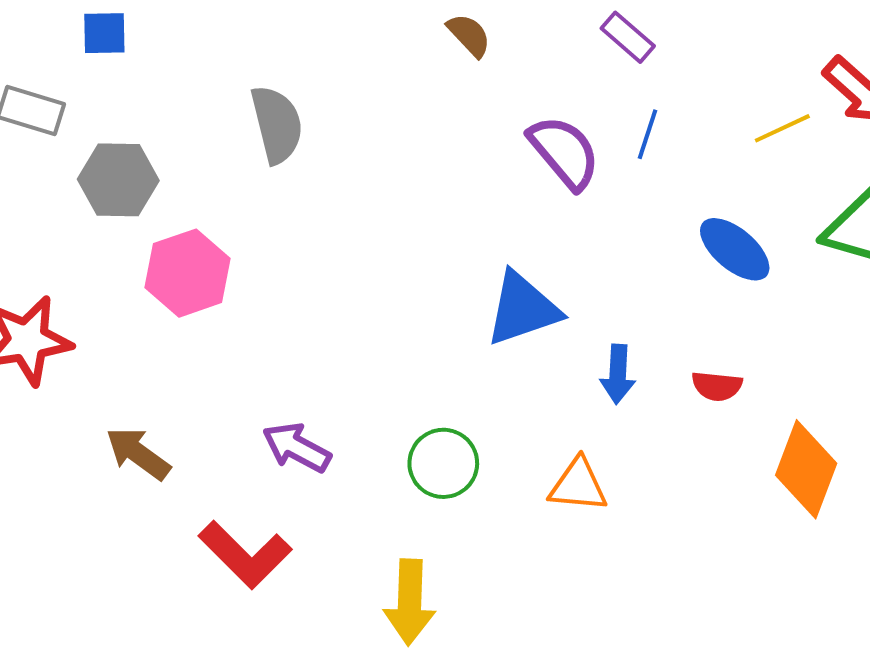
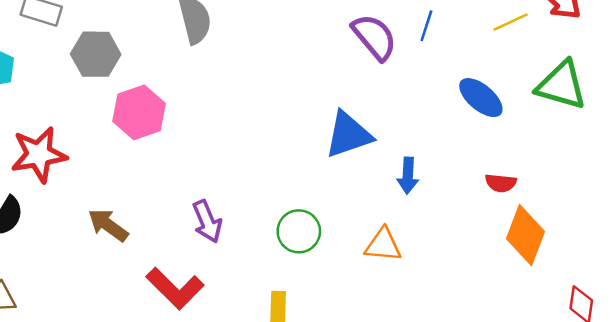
red semicircle: (717, 386) -> (501, 183), moved
purple arrow: (297, 448) -> (207, 221), turned -141

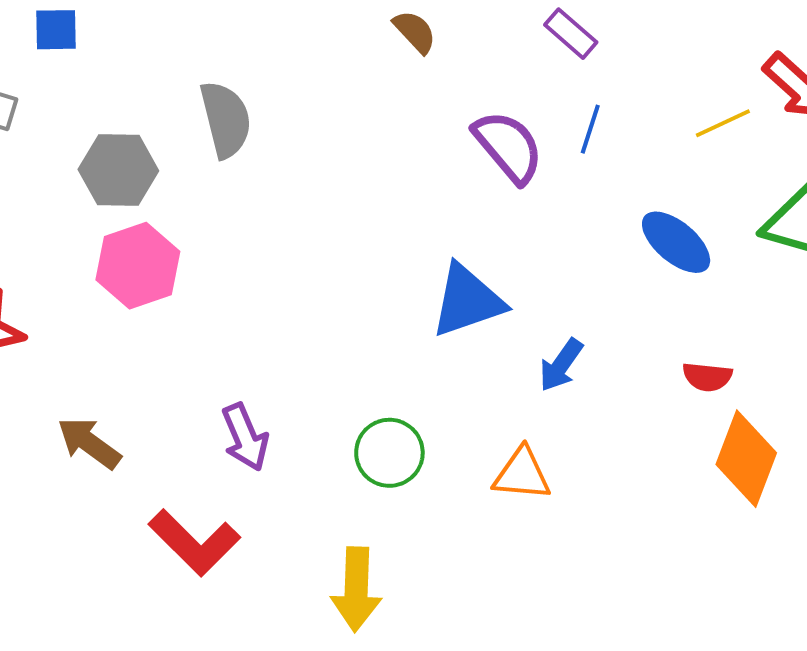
gray hexagon: (96, 54) -> (118, 170), moved
blue arrow: (408, 176) -> (561, 365), turned 32

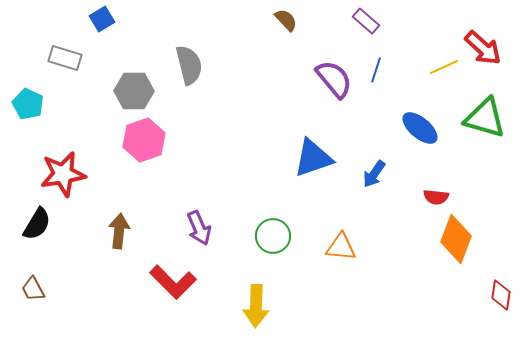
blue square: (56, 30) -> (102, 19), turned -30
blue arrow: (561, 365) -> (374, 174), moved
brown arrow: (89, 443) -> (119, 231), turned 60

